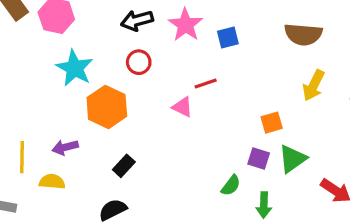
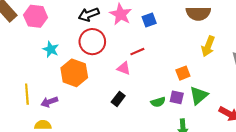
red circle: (139, 62) -> (92, 42), size x1.6
cyan star: (75, 68) -> (51, 49), size x0.7
yellow line: (22, 157) -> (27, 94), moved
black rectangle: (124, 166) -> (118, 99), moved
green semicircle: (231, 185) -> (158, 102), moved, turned 40

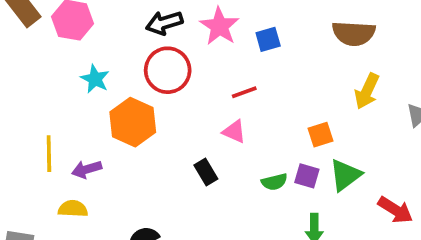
pink triangle: (124, 68) -> (234, 131), moved
black rectangle: (118, 99) -> (206, 172), turned -72

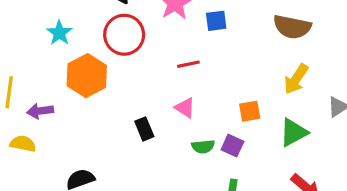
pink triangle: (234, 131) -> (185, 108), moved
green triangle: (345, 175) -> (294, 133), moved

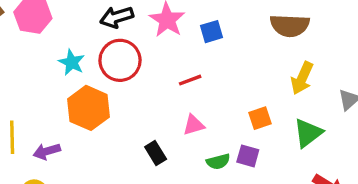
cyan star: (59, 33) -> (72, 62), moved
pink triangle: (185, 108) -> (194, 125), turned -40

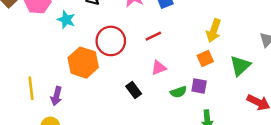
red circle: (120, 60) -> (111, 41), moved
cyan star: (72, 62) -> (66, 20), moved
yellow arrow: (302, 78) -> (214, 31), moved
purple arrow: (47, 151) -> (56, 96), turned -54

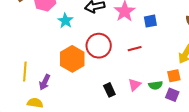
pink triangle: (159, 68) -> (135, 85), moved, turned -32
purple square: (199, 86) -> (172, 95), moved
green semicircle: (178, 92) -> (156, 85), moved

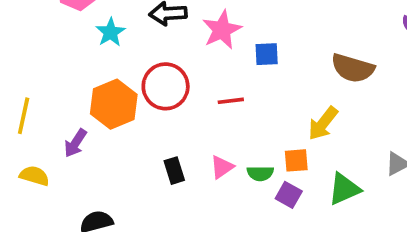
purple arrow: (45, 82) -> (75, 143), moved

